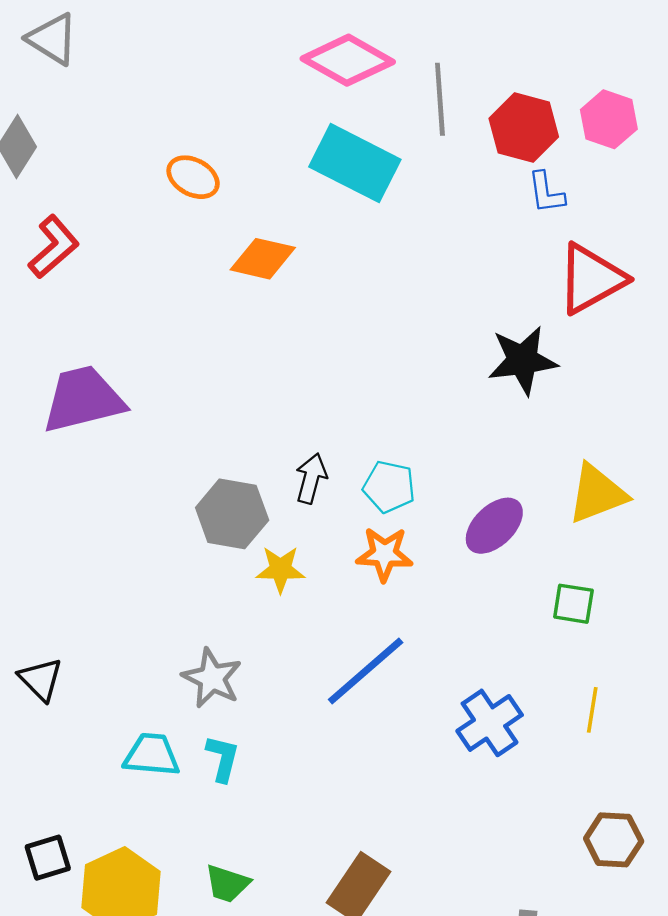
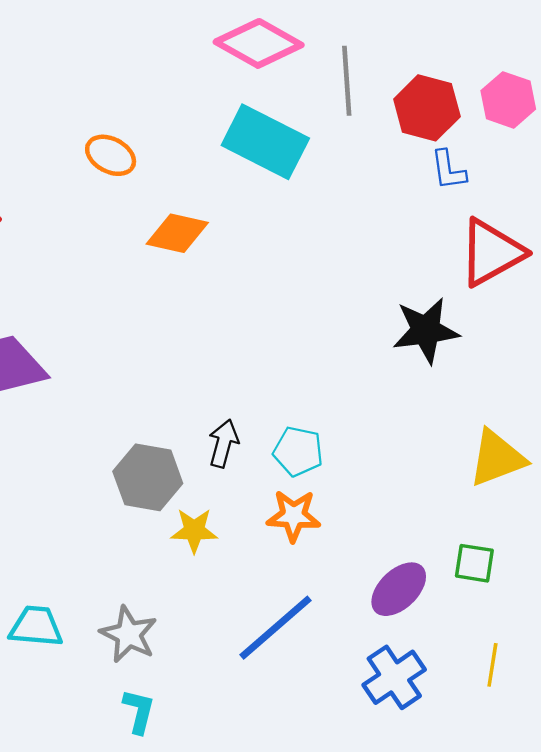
purple ellipse: (494, 526) -> (399, 589), moved
cyan trapezoid: (152, 755) -> (36, 626), moved

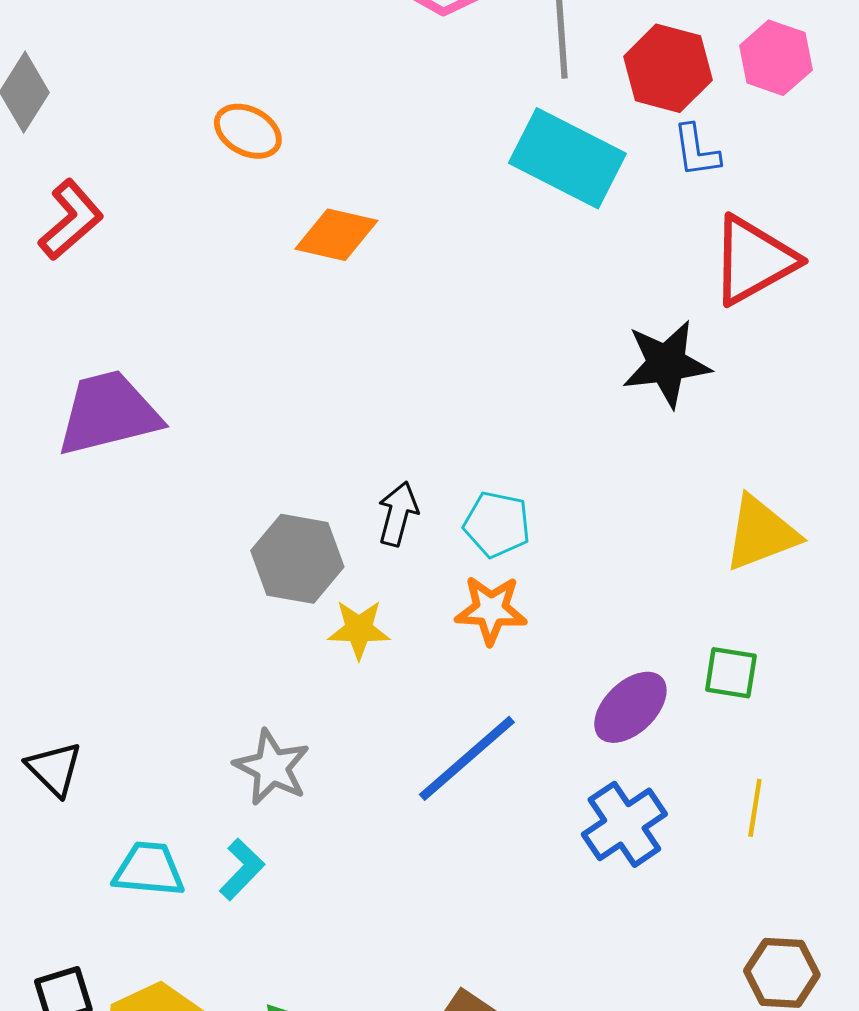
cyan rectangle: (265, 142) -> (567, 158), moved
cyan trapezoid: (36, 626) -> (149, 869), moved
cyan L-shape: (139, 711) -> (242, 869), moved, turned 30

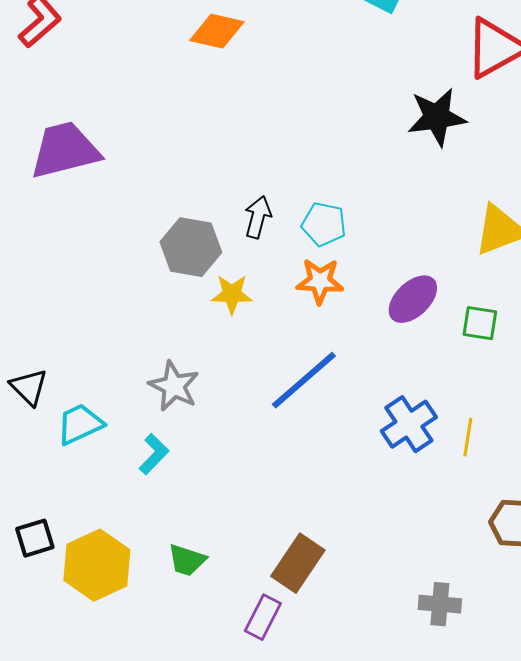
purple ellipse: (630, 707) -> (413, 299), moved
yellow line: (755, 808) -> (468, 437), moved
cyan trapezoid: (149, 869) -> (80, 424), moved, turned -30

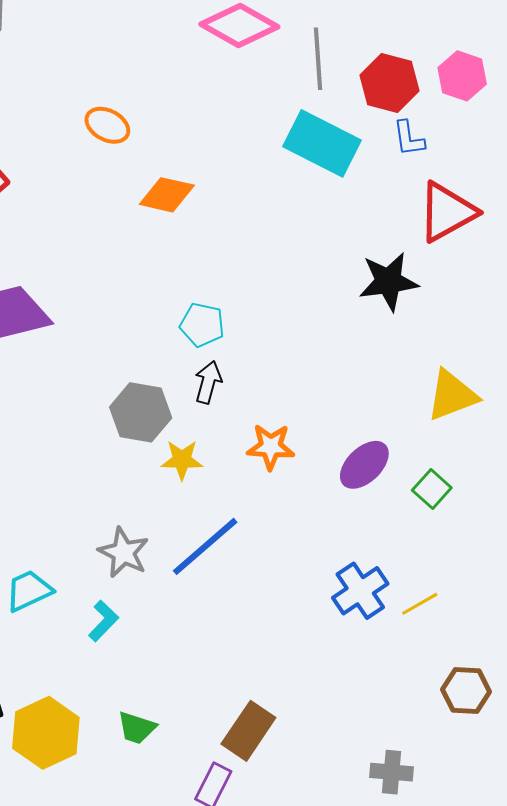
cyan pentagon: (324, 224) -> (202, 325), moved
green square: (480, 323) -> (432, 489), turned 33
blue line: (304, 380) -> (205, 546), moved
yellow line: (468, 437) -> (420, 604), turned 51

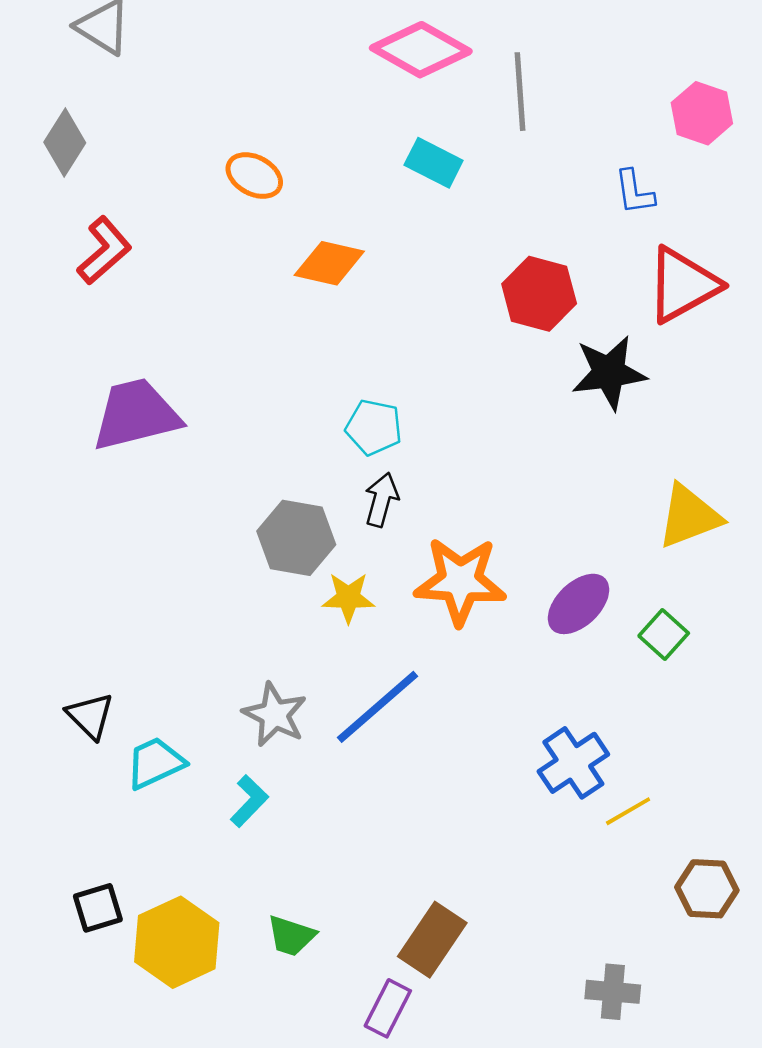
red hexagon: (390, 83) -> (539, 294), moved
cyan rectangle: (322, 143) -> (434, 163), moved, size x0.6
orange star: (271, 447) -> (460, 581), size x1.5
yellow line: (420, 604) -> (628, 811), moved

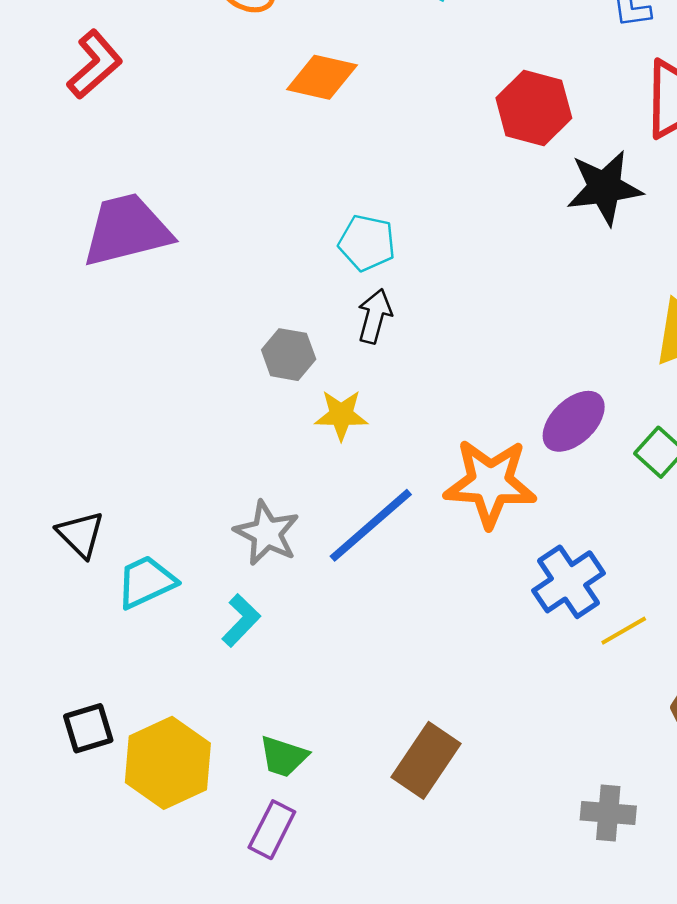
gray hexagon: (296, 538) -> (289, 355), size x0.7
orange star: (460, 581) -> (490, 483), moved
purple rectangle: (388, 1008) -> (272, 830), moved

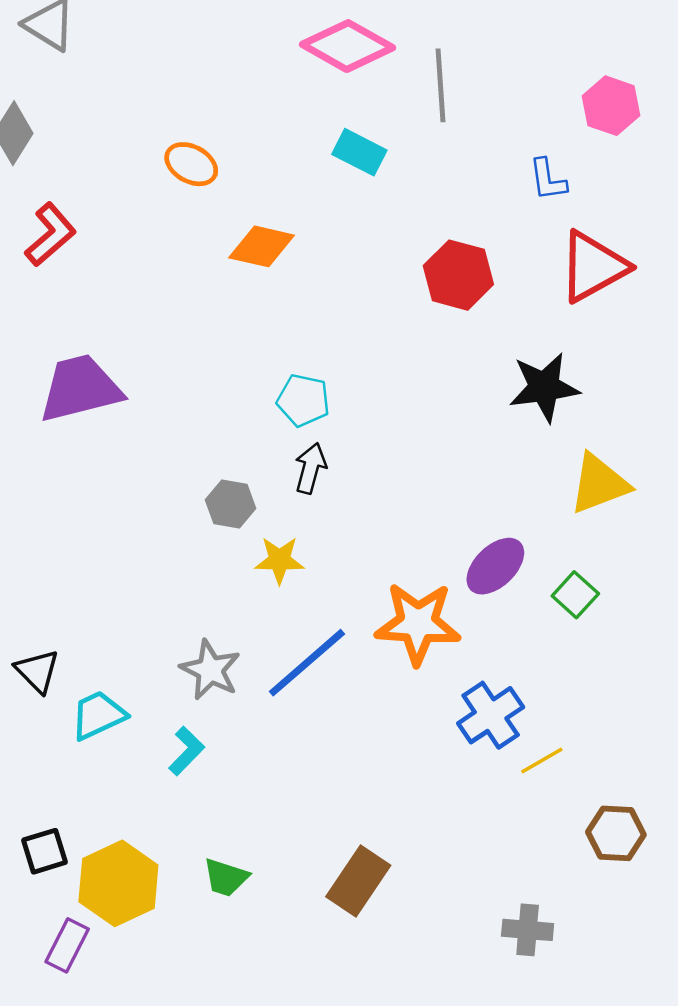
black star: (604, 188) -> (544, 387), moved
purple rectangle: (272, 830) -> (67, 945), moved

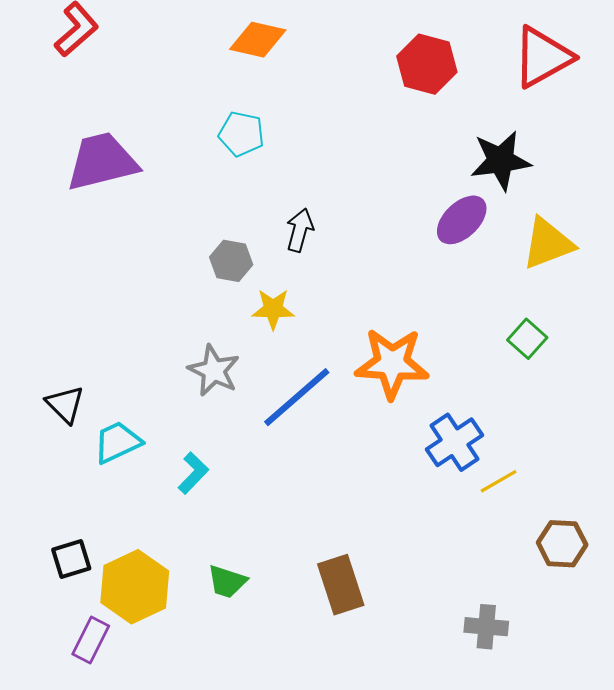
cyan pentagon: (303, 400) -> (241, 134), moved
purple ellipse: (495, 566) -> (462, 220), moved
gray star: (210, 670) -> (214, 371), moved
brown rectangle: (358, 881) -> (341, 585), turned -52

